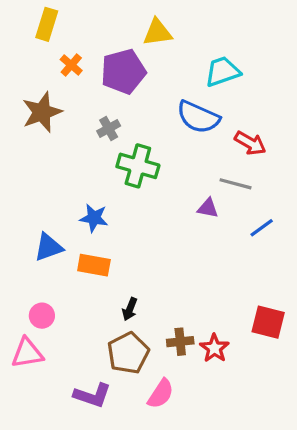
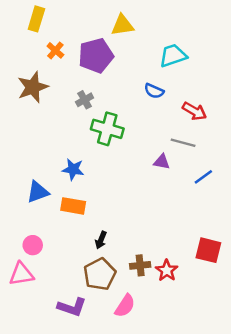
blue semicircle: (198, 117) -> (154, 91), size x0.6

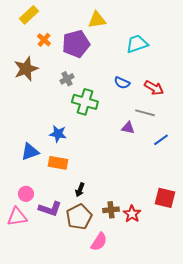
yellow rectangle: (36, 19) -> (29, 15), turned 30
blue semicircle: (154, 91) -> (122, 83), moved
purple L-shape: (72, 307) -> (50, 209), moved

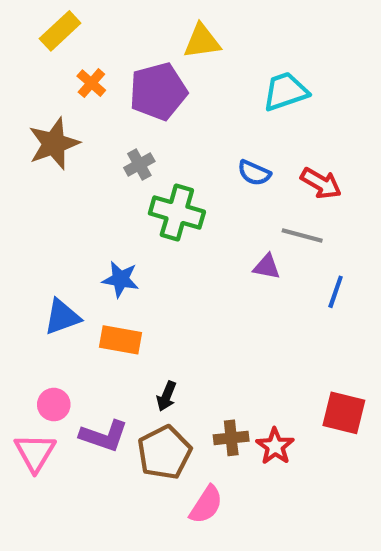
blue line: (161, 140) -> (336, 292), turned -35
pink triangle: (17, 217) -> (35, 453), turned -50

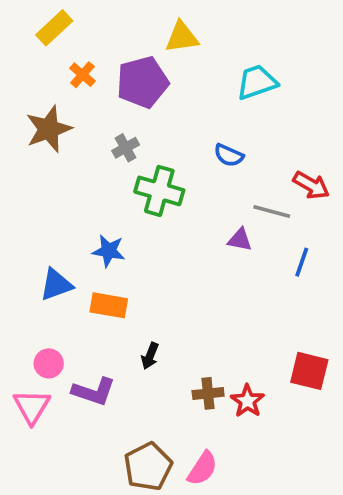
red arrow: (321, 183) -> (311, 185), moved
brown pentagon: (164, 453) -> (148, 467), moved
pink semicircle: (206, 505) -> (202, 468), moved

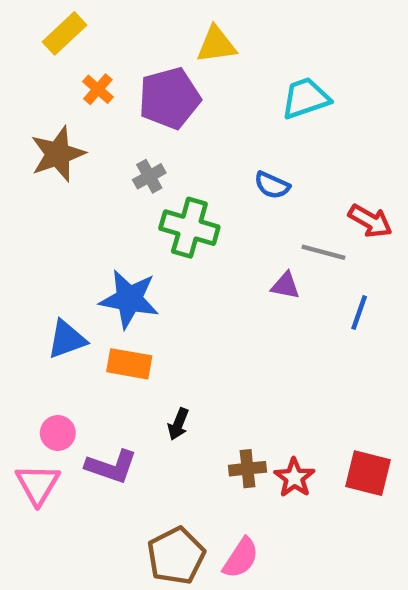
blue star: (109, 251) -> (129, 299), size x1.5
red square: (309, 371) -> (368, 473), moved

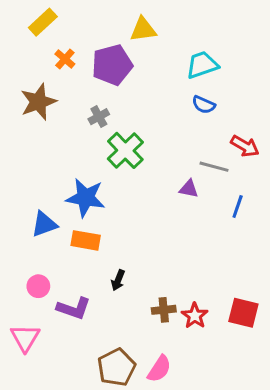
blue semicircle: (272, 185) -> (204, 105), moved
green cross: (189, 228) -> (125, 150), turned 30
pink triangle: (38, 484) -> (25, 338), moved

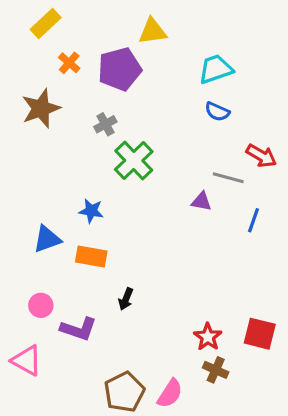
blue star: (86, 198) -> (91, 211), size x0.6
brown cross: (164, 310) -> (216, 370), moved, turned 30
pink triangle: (25, 338) -> (27, 360), turned -32

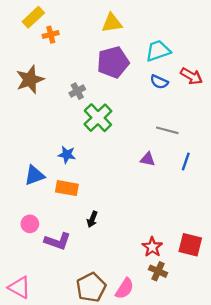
orange cross: (69, 63) -> (51, 35), moved, turned 35
purple pentagon: (120, 69) -> (113, 62), moved
red arrow: (261, 156) -> (191, 76), moved
purple triangle: (201, 201) -> (148, 159), moved
pink triangle: (27, 360) -> (19, 287), moved

